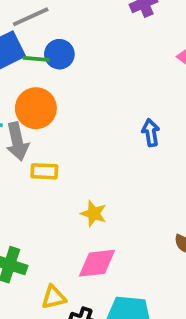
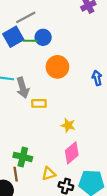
orange circle: (36, 108) -> (57, 67), moved
pink diamond: (97, 263) -> (72, 153), turned -30

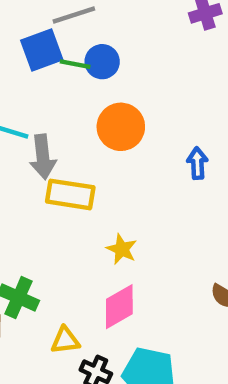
yellow rectangle: (39, 103) -> (70, 194), size x1.5

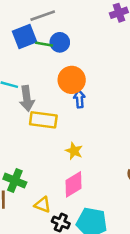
blue arrow: (197, 163) -> (79, 99), moved
yellow triangle: (65, 340) -> (43, 205), turned 30

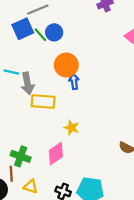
green line: (44, 44) -> (40, 35), turned 42
pink diamond: (74, 184) -> (56, 154), moved
yellow triangle: (43, 205) -> (31, 187), moved

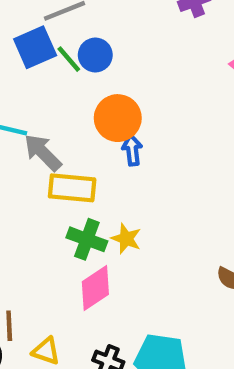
gray arrow: (27, 83) -> (43, 152), turned 145
green cross: (21, 156) -> (87, 239), moved

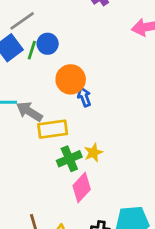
green line: (69, 59) -> (32, 50), turned 72
green cross: (87, 239) -> (69, 159), turned -30
yellow star: (126, 239) -> (93, 153), turned -30

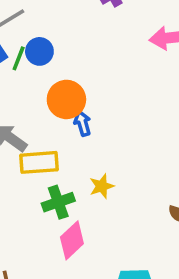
yellow star: (93, 153) -> (102, 186), moved

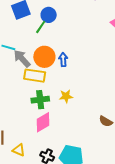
green line: (19, 58) -> (41, 27), moved
orange circle: (66, 99) -> (44, 57), moved

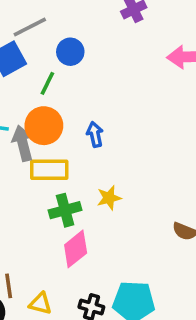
blue circle: (49, 15) -> (70, 52), moved
orange circle: (44, 57) -> (44, 126), moved
gray arrow: (22, 59) -> (23, 143), turned 36

